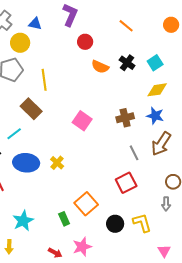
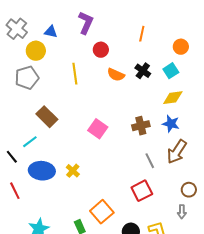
orange circle: (171, 25) -> (181, 47), moved
orange line: (126, 26) -> (142, 34), turned 63
yellow line: (44, 80) -> (75, 74), moved

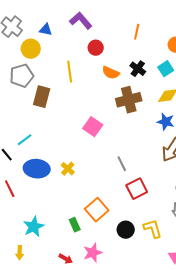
purple L-shape: (86, 23) -> (81, 21), turned -65
brown rectangle: (47, 117) -> (42, 97), moved, turned 60
brown cross: (141, 126) -> (129, 100), moved, size x1.4
gray line: (150, 161) -> (122, 164), moved

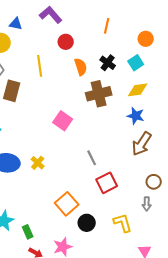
orange semicircle: (111, 73) -> (81, 67), turned -132
green rectangle: (75, 225) -> (28, 232), moved
black circle: (126, 230) -> (87, 223), moved

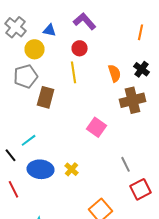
red circle: (66, 42) -> (80, 48), moved

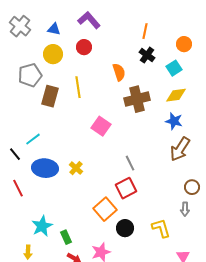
yellow circle: (35, 49) -> (53, 54), moved
black cross: (142, 69) -> (147, 55), moved
yellow line: (74, 72) -> (78, 87), moved
red square: (141, 189) -> (126, 188), moved

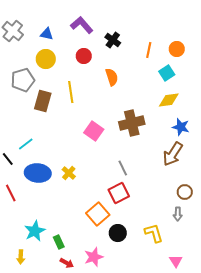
orange line: (145, 31) -> (149, 50), moved
red circle: (84, 47) -> (84, 56), moved
black cross: (147, 55) -> (113, 40), moved
brown cross: (137, 99) -> (132, 123), moved
blue star: (174, 121) -> (181, 127), moved

